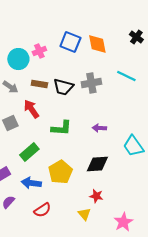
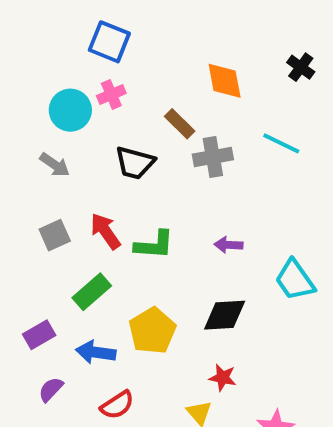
blue square: (70, 42) -> (109, 42), moved
brown rectangle: (39, 84) -> (180, 124), moved, turned 35
black trapezoid: (63, 87) -> (135, 163), moved
red arrow: (31, 109) -> (105, 231), moved

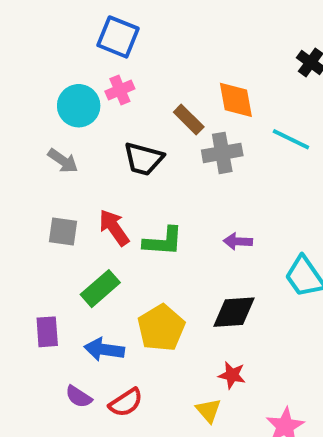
orange diamond: (225, 81) -> (236, 100), moved
gray square: (55, 235) -> (63, 232), turned 32
purple rectangle: (39, 335) -> (47, 332), turned -64
purple semicircle: (51, 389) -> (79, 397), moved, turned -100

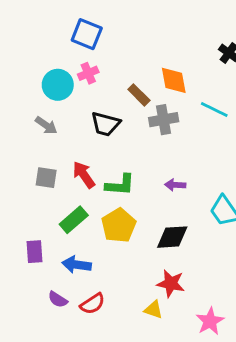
yellow pentagon: (161, 328) -> (119, 225), moved
red star: (232, 375) -> (171, 283), size x1.4
yellow triangle: (208, 410) -> (153, 310), turned -30

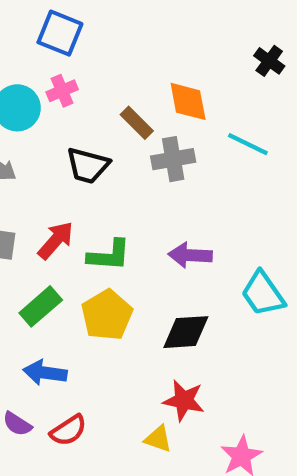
red arrow: (84, 175) -> (56, 240), turned 76
purple arrow: (175, 185) -> (190, 255), size x1.4

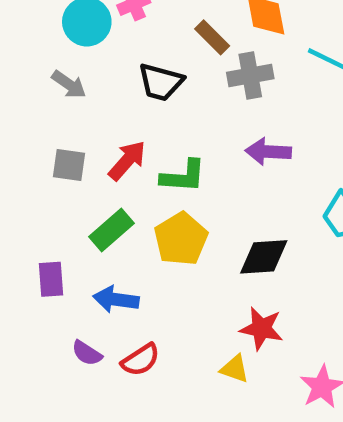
purple arrow: (190, 255) -> (268, 152), moved

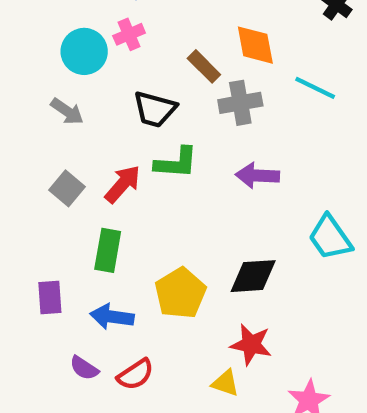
gray square: (69, 165) -> (67, 188), turned 32
green L-shape: (183, 176) -> (176, 163), moved
green rectangle: (111, 230) -> (108, 250), turned -39
yellow pentagon: (181, 239) -> (180, 293), moved

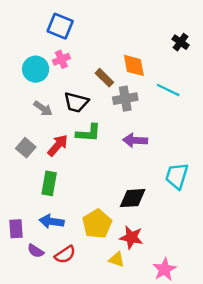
gray arrow: (67, 111) -> (43, 108), moved
cyan trapezoid: (330, 238) -> (177, 176), turned 52
yellow pentagon: (180, 293) -> (97, 224), moved
purple rectangle: (50, 297) -> (16, 229), moved

